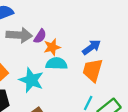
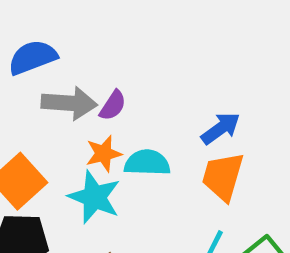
orange star: (52, 47) -> (104, 154), moved

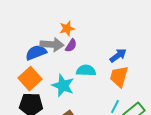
blue semicircle: (33, 57) -> (36, 53), moved
orange star: (104, 154) -> (67, 29), moved

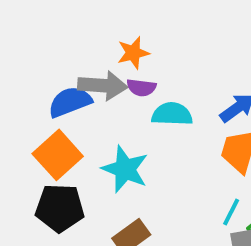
purple semicircle: (71, 46) -> (141, 88), turned 64
cyan semicircle: (86, 71) -> (172, 114), moved

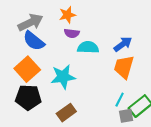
gray arrow: (103, 86) -> (30, 22), moved, turned -30
blue semicircle: (70, 102) -> (34, 41), turned -120
cyan star: (125, 169) -> (63, 77), turned -30

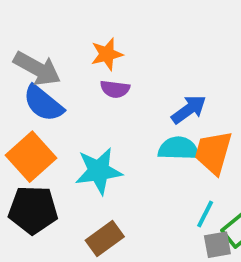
gray arrow: (30, 22) -> (37, 69), turned 55
blue arrow: (123, 44) -> (189, 110), moved
cyan semicircle: (88, 47) -> (178, 148), moved

